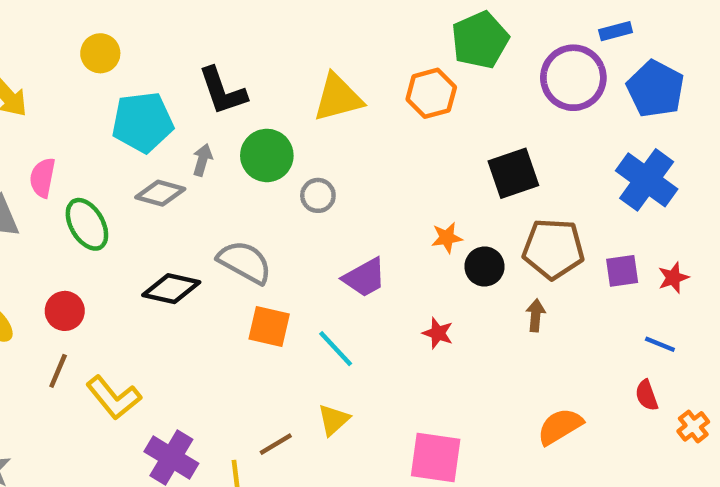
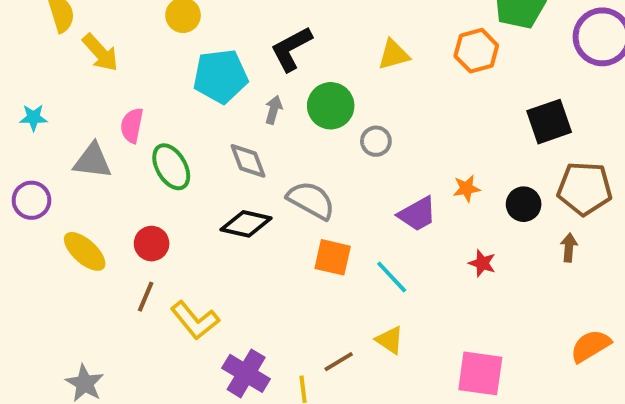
black L-shape: (222, 91) -> (291, 49), turned 81
yellow triangle: (338, 98) -> (394, 55), size x0.7
gray diamond: (160, 193) -> (248, 161), moved, turned 54
orange star: (447, 238) -> (466, 188), moved
yellow triangle: (333, 420) -> (390, 340), turned -44

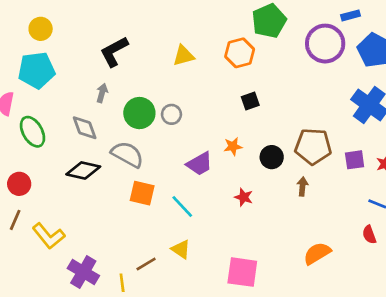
cyan pentagon: (220, 76) -> (37, 70), moved
green circle: (331, 106) -> (139, 113), moved
black square: (549, 122) -> (250, 101), moved, size x0.6

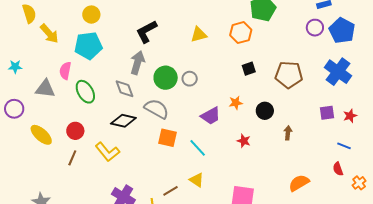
purple circle: (325, 44) -> (315, 28), moved, size x0.6
gray arrow: (102, 93) -> (137, 63), size x1.6
brown pentagon: (313, 146) -> (289, 75), moved
yellow L-shape: (49, 236) -> (107, 152), moved

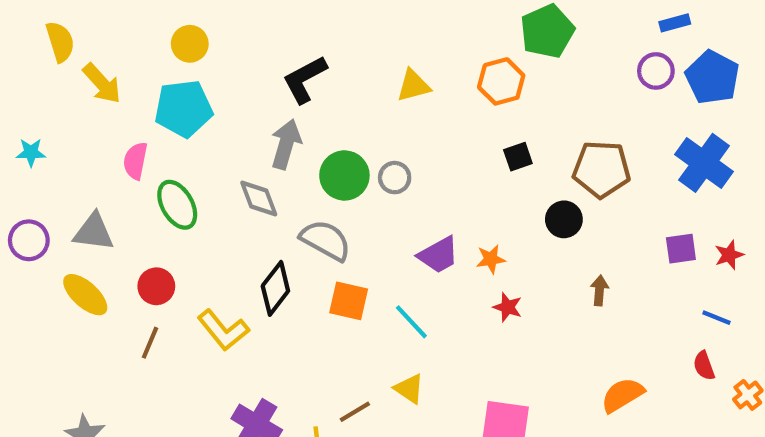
gray triangle: (45, 89) -> (94, 232), moved
orange star: (236, 103) -> (491, 259), moved
black circle: (265, 111) -> (564, 219), moved
black diamond: (123, 121) -> (275, 288), moved, turned -65

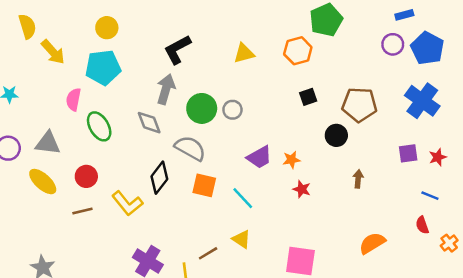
brown line: (150, 343) -> (82, 211), turned 54

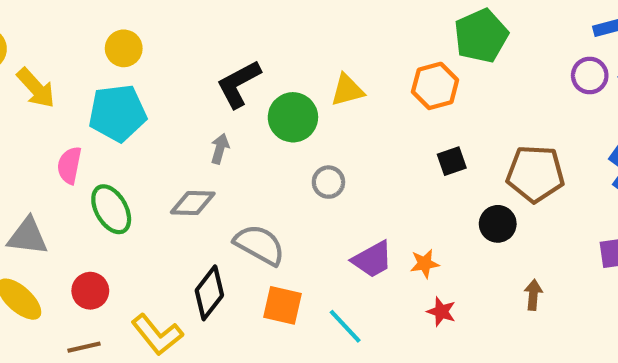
gray arrow: (166, 89) -> (220, 149), size x0.6
green circle: (202, 108) -> (293, 117), moved
gray diamond: (149, 123) -> (193, 203), turned -68

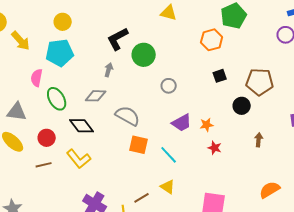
yellow triangle: (347, 90) -> (169, 13), moved, turned 30
gray circle: (328, 182) -> (169, 86), moved
black diamond: (209, 293) -> (82, 126), moved, turned -75

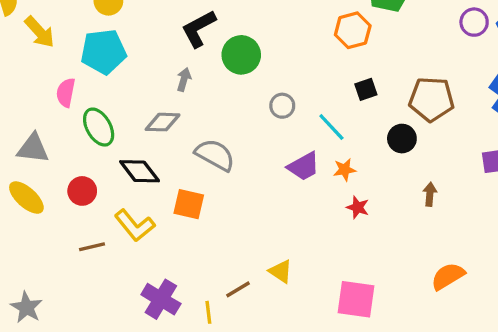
orange square: (139, 145) -> (189, 204), moved
cyan line: (169, 155) -> (331, 127), moved
brown line: (44, 165) -> (92, 247), moved

